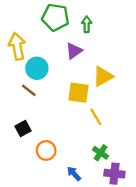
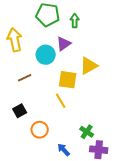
cyan circle: (37, 68) -> (46, 55), moved
brown line: (29, 90) -> (25, 78), turned -64
yellow line: (96, 117) -> (61, 101), moved

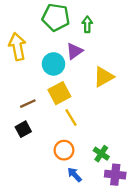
brown line: (25, 78) -> (28, 104), moved
yellow square: (68, 80) -> (59, 93), moved, turned -36
orange circle: (40, 130) -> (64, 150), moved

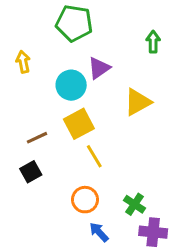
green arrow: (87, 24) -> (153, 42), moved
yellow arrow: (17, 46) -> (23, 62), size x0.6

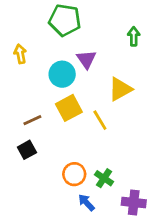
purple triangle: (99, 68) -> (86, 59), turned -30
yellow line: (94, 156) -> (100, 120), moved
green cross: (135, 204) -> (104, 178), moved

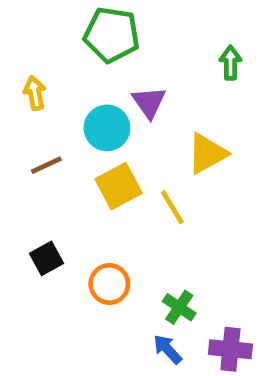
brown line: (32, 120) -> (46, 165), moved
orange circle: (74, 174) -> (109, 284), moved
blue arrow: (86, 202) -> (168, 349), moved

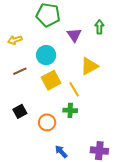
yellow arrow: (35, 93) -> (15, 40), turned -96
purple triangle: (149, 102) -> (74, 35), moved
green cross: (179, 307) -> (70, 110), moved, turned -32
blue arrow: (168, 349) -> (61, 152), moved

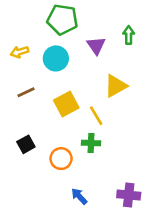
cyan circle: (46, 55) -> (56, 58), moved

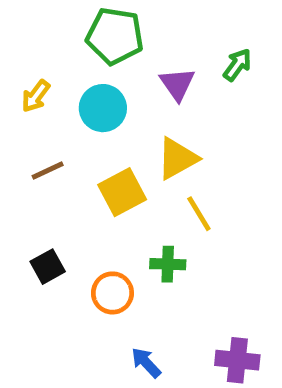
green arrow: (129, 35) -> (237, 65), turned 36
yellow arrow: (19, 52) -> (36, 96), turned -36
yellow triangle: (116, 86) -> (177, 158), moved
yellow line: (96, 116) -> (199, 214), moved

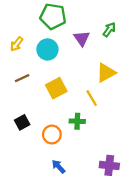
yellow triangle: (177, 158) -> (106, 73), moved
blue arrow: (146, 363) -> (59, 167), moved

